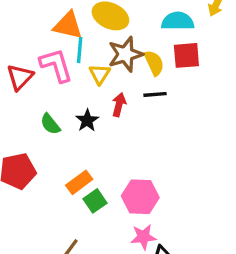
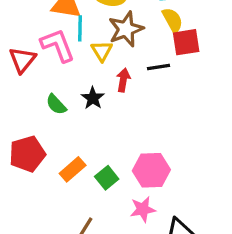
red square: (186, 55) -> (186, 42), moved
yellow semicircle: (154, 63) -> (172, 20), moved
orange rectangle: (79, 182) -> (73, 169), moved
pink star: (143, 237) -> (143, 209), moved

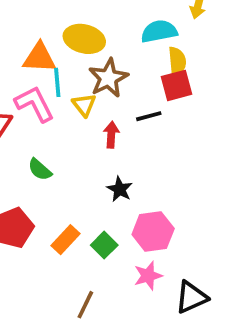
yellow semicircle: (172, 20) -> (177, 62), moved, turned 30
black star: (93, 98) -> (120, 189), moved

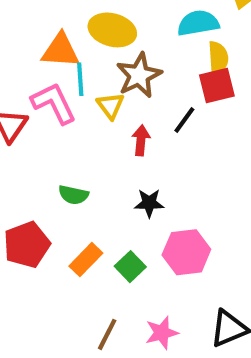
black line: (149, 116) -> (184, 120), turned -40
green semicircle: (40, 170) -> (73, 195), moved, turned -30
black star: (120, 189) -> (149, 203), turned -30
pink star: (148, 276) -> (162, 333), moved

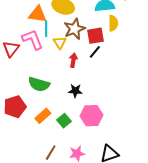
red square: (217, 85) -> (95, 36), moved
green semicircle: (73, 195) -> (39, 84), size x1.5

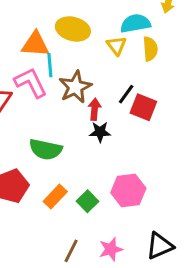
brown star: (74, 29) -> (75, 87), moved
red square: (95, 36) -> (143, 107), moved, turned 36
yellow triangle: (60, 42) -> (116, 46), moved
black star: (75, 91) -> (100, 132), moved

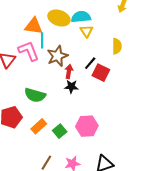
cyan semicircle: (135, 23) -> (81, 17), moved
yellow semicircle: (150, 49) -> (117, 46), moved

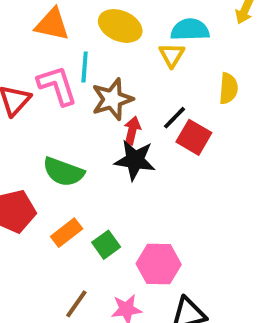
cyan semicircle: (81, 17) -> (190, 30), moved
orange triangle: (34, 26) -> (52, 24), moved
black star: (71, 87) -> (135, 160), size x1.5
pink hexagon: (87, 126) -> (159, 264), moved

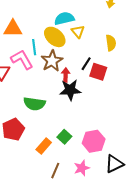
yellow ellipse: (120, 26) -> (55, 37), moved, turned 30
cyan semicircle: (190, 30) -> (64, 19), moved
orange rectangle: (67, 233) -> (44, 146), moved

